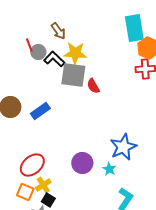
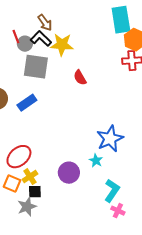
black L-shape: (54, 59) -> (41, 39), moved
gray square: (73, 75) -> (36, 67), moved
purple circle: (82, 163) -> (69, 173), moved
black square: (48, 200) -> (35, 192), turned -32

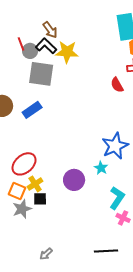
red semicircle: (80, 78) -> (117, 85), moved
gray star: (27, 207) -> (22, 209), moved

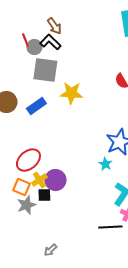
yellow star: (67, 52) -> (71, 93), moved
purple circle: (74, 180) -> (55, 180), moved
black line: (106, 251) -> (110, 227), moved

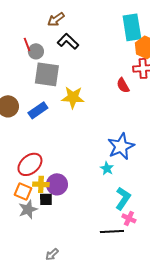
brown arrow: (54, 26) -> (56, 19), moved, turned 90
black L-shape: (50, 42) -> (68, 41), moved
yellow cross: (39, 180) -> (41, 184), turned 35

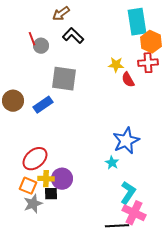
gray square: (47, 74) -> (64, 79), moved
yellow star: (73, 97) -> (116, 65), moved, size x0.7
pink cross: (129, 218) -> (134, 213), size x1.6

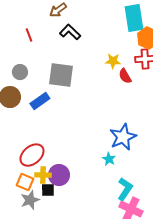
gray circle: (41, 46) -> (20, 72), moved

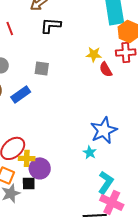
black L-shape: (70, 32) -> (51, 25), turned -40
gray square: (61, 75) -> (42, 68), size x0.6
yellow cross: (43, 175) -> (27, 158), moved

